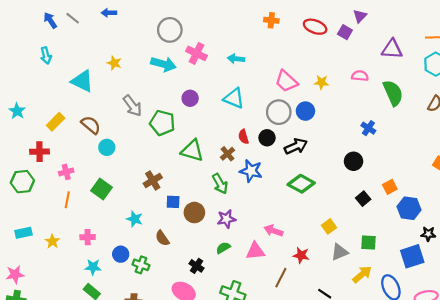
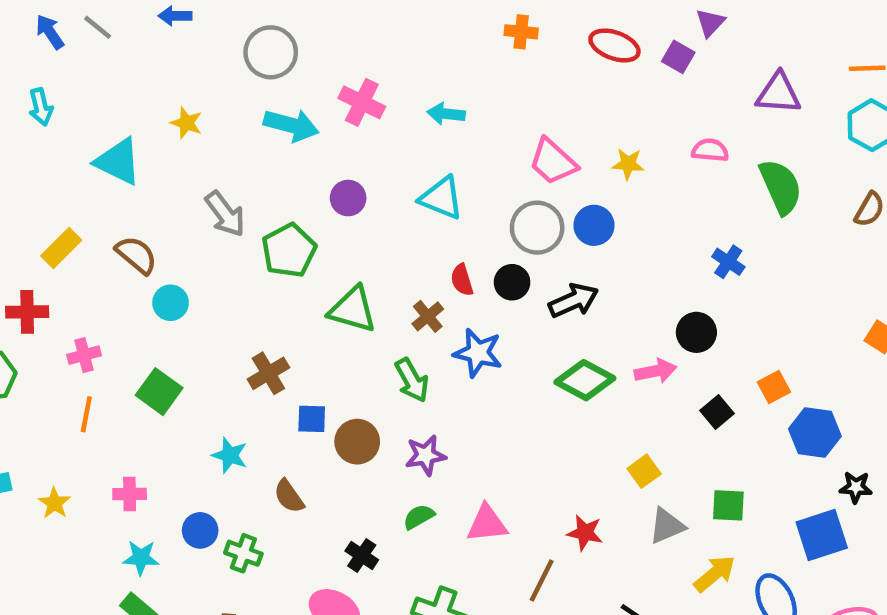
gray circle: (170, 30) -> (271, 52), moved
green pentagon: (162, 123) -> (289, 250), turned 30
pink arrow: (273, 231) -> (655, 371), moved, turned 150

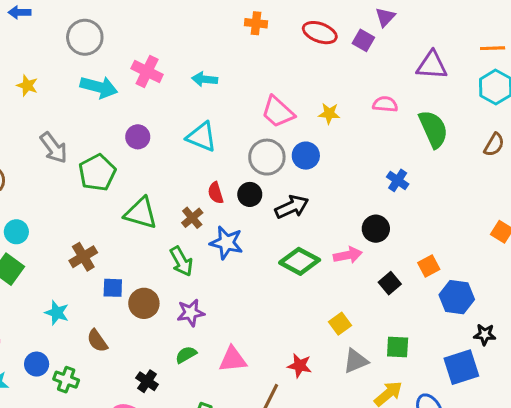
cyan circle: (171, 303) -> (16, 232), moved

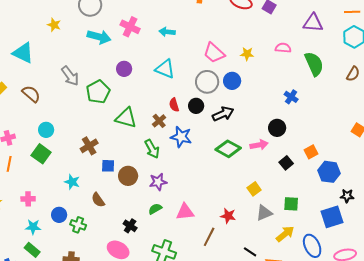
yellow star: (27, 85) -> (54, 25), moved

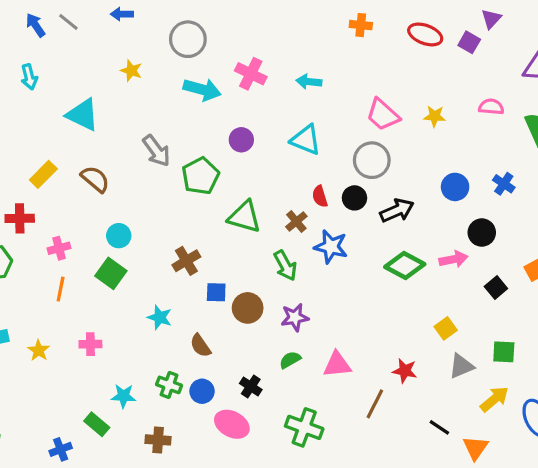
blue circle: (232, 81) -> (455, 187), moved
blue circle: (59, 215) -> (202, 391), moved
cyan star: (33, 227) -> (123, 396), moved

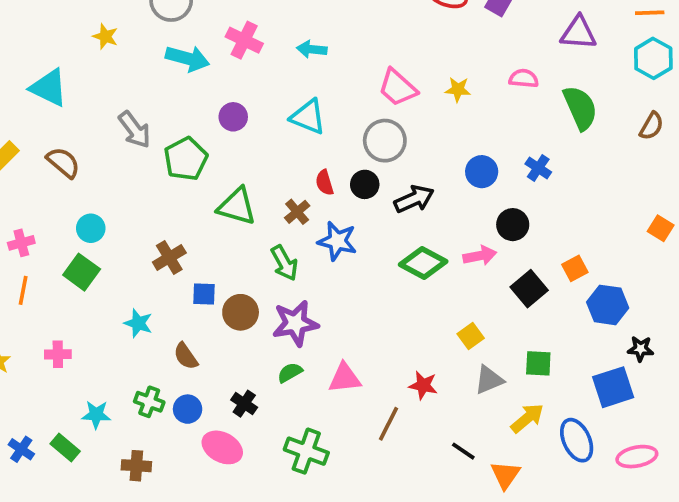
black square: (496, 288) -> (529, 289), size x1.4
purple star: (295, 317) -> (295, 323), size x1.4
blue cross: (61, 449) -> (21, 449), moved, turned -35

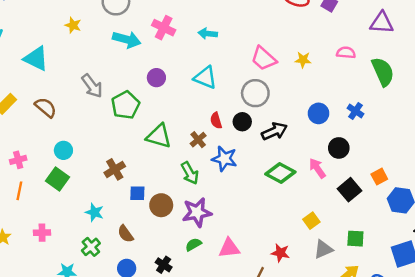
pink arrow: (480, 256) -> (317, 168), turned -114
green cross: (149, 402) -> (91, 247), moved, turned 30

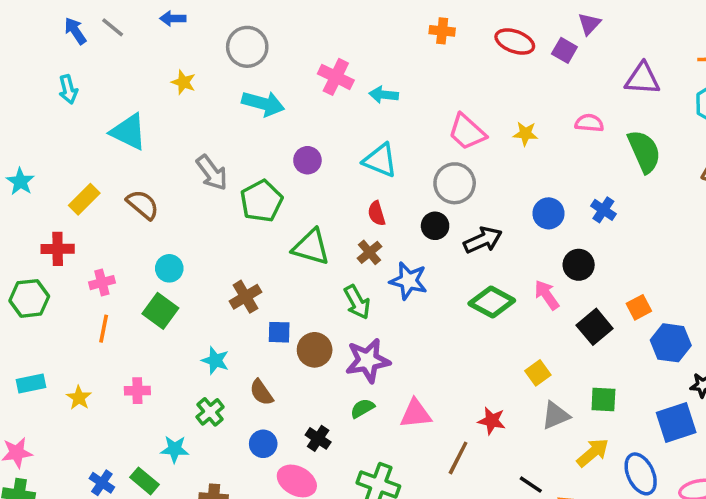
pink cross: (164, 28) -> (336, 77), moved
red semicircle: (216, 121) -> (377, 213), moved

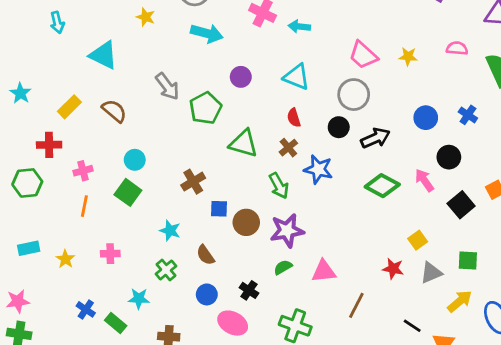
red star: (492, 421) -> (393, 269), moved
blue cross: (102, 483) -> (86, 309), moved

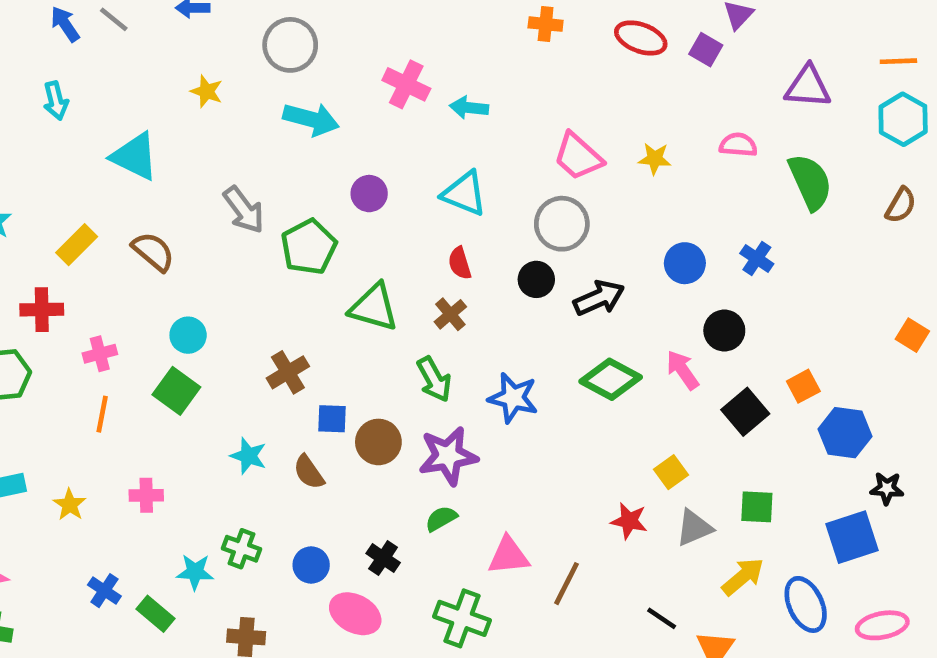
blue star: (318, 169) -> (513, 398), moved
brown semicircle: (205, 255) -> (309, 472), moved
green cross: (166, 270) -> (241, 549), moved, turned -30
pink triangle: (324, 271) -> (508, 556), moved

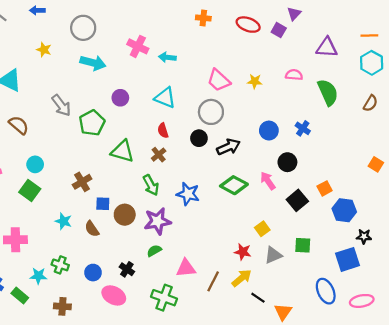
pink cross: (146, 495) -> (15, 240), size x1.5
yellow arrow: (743, 577) -> (242, 278), moved

